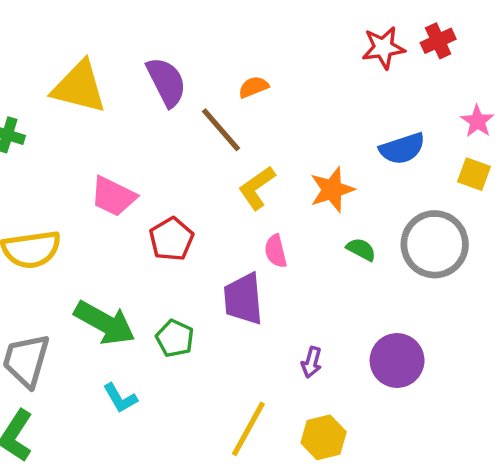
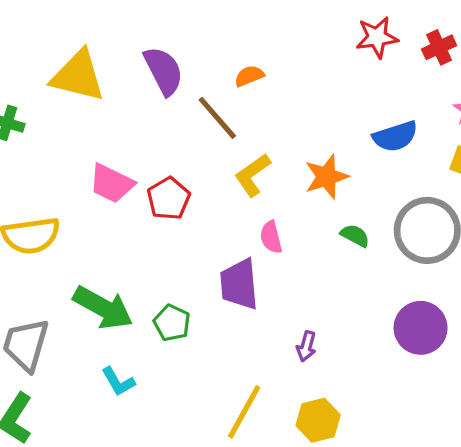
red cross: (438, 41) -> (439, 47), moved
red pentagon: (171, 239) -> (169, 199), moved
purple circle: (397, 361) -> (421, 328), moved

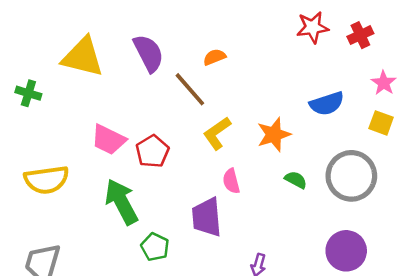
green arrow: (103, 308) -> (121, 202), moved, turned -147

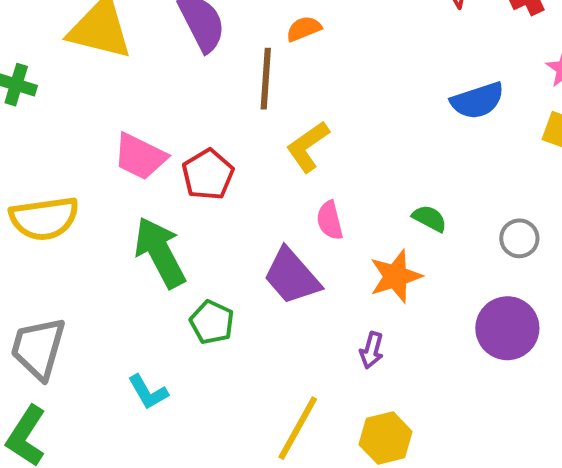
brown line: (190, 89) -> (266, 79), turned 45
orange star: (274, 135) -> (396, 276), moved
gray circle: (351, 176) -> (519, 238), moved, size x0.5
purple trapezoid: (207, 217) -> (292, 276), turned -36

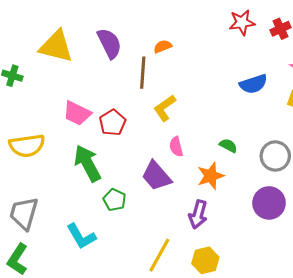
gray circle: (519, 238) -> (275, 156), size x1.5
purple arrow: (372, 350) -> (198, 214), size x1.5
cyan L-shape: (148, 392) -> (81, 236), size x1.4

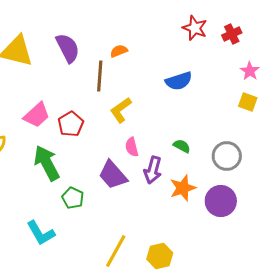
red star: (242, 22) -> (195, 28), turned 30
blue semicircle: (253, 84) -> (179, 81), moved
pink trapezoid: (77, 113) -> (37, 115), turned -68
orange star: (211, 176) -> (183, 188), moved
purple arrow: (198, 214) -> (153, 170), moved

